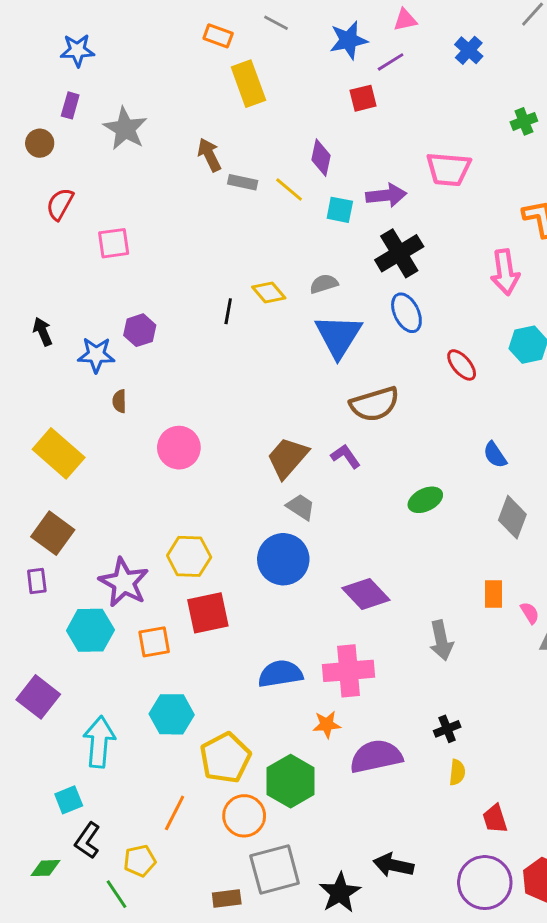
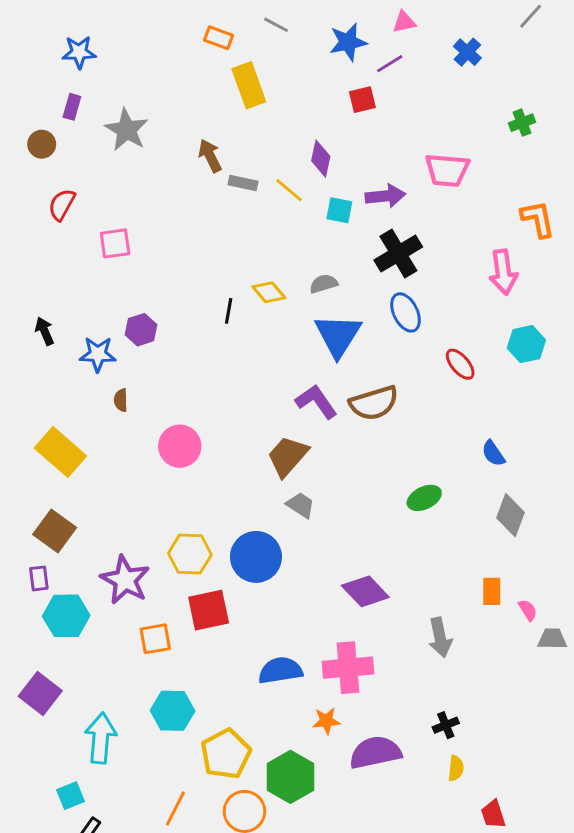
purple L-shape: (346, 456) -> (316, 402), moved, size x1.4
blue circle: (283, 559) -> (256, 557), moved
cyan hexagon: (90, 630) -> (66, 616), moved

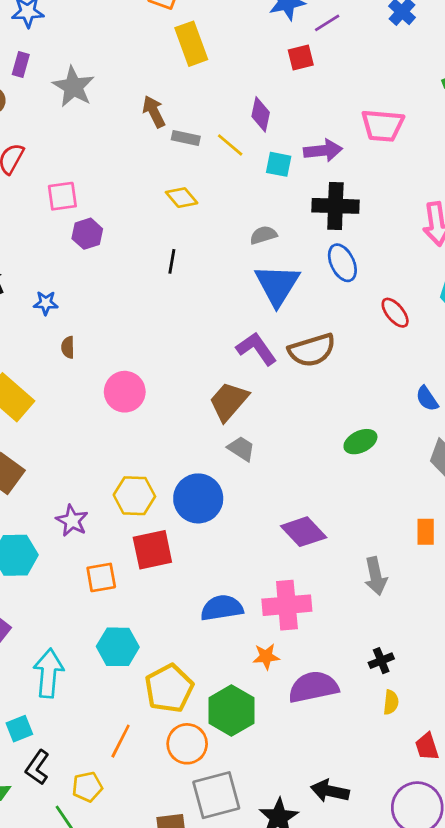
black cross: (398, 253) -> (335, 206), turned 33
yellow diamond: (269, 292) -> (182, 198), moved
purple hexagon: (141, 330) -> (87, 234), moved
blue star: (98, 354) -> (46, 303), size x0.7
purple star: (125, 580) -> (72, 521), size x0.7

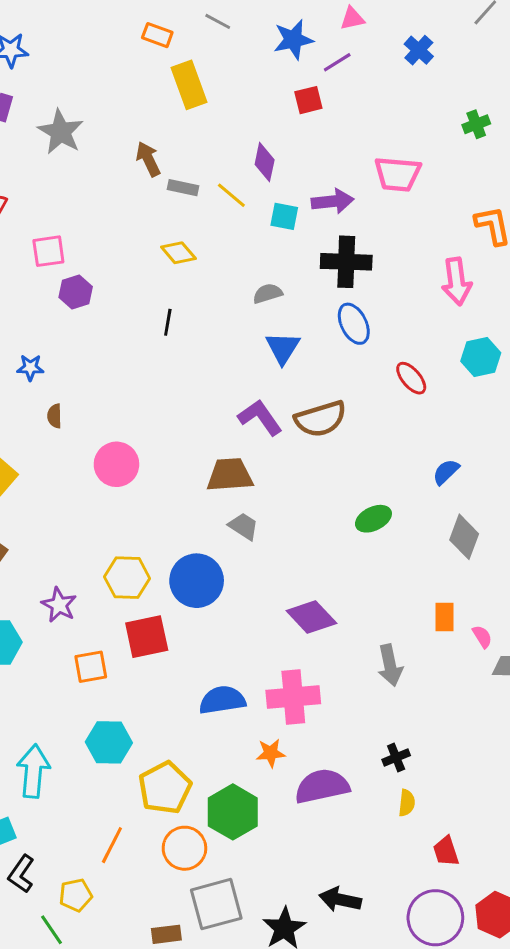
blue triangle: (277, 285) -> (283, 348), size x0.7
blue semicircle: (427, 399) -> (446, 472), turned 80
brown trapezoid: (229, 401) -> (230, 475), turned 45

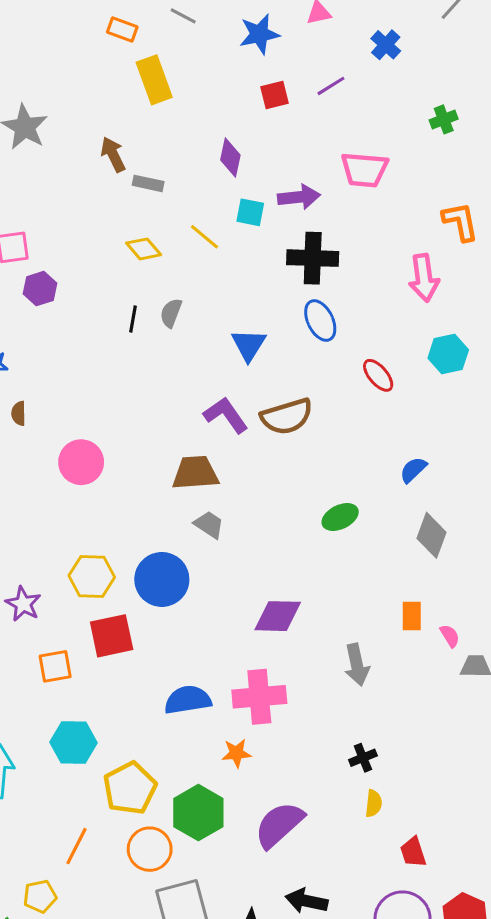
purple line: (337, 62) -> (331, 86), moved
yellow line: (231, 195) -> (204, 237), moved
gray semicircle: (268, 294) -> (171, 313), moved, turned -52
purple diamond: (311, 617) -> (278, 616), turned -45
purple semicircle: (322, 786) -> (279, 825), moved, turned -30

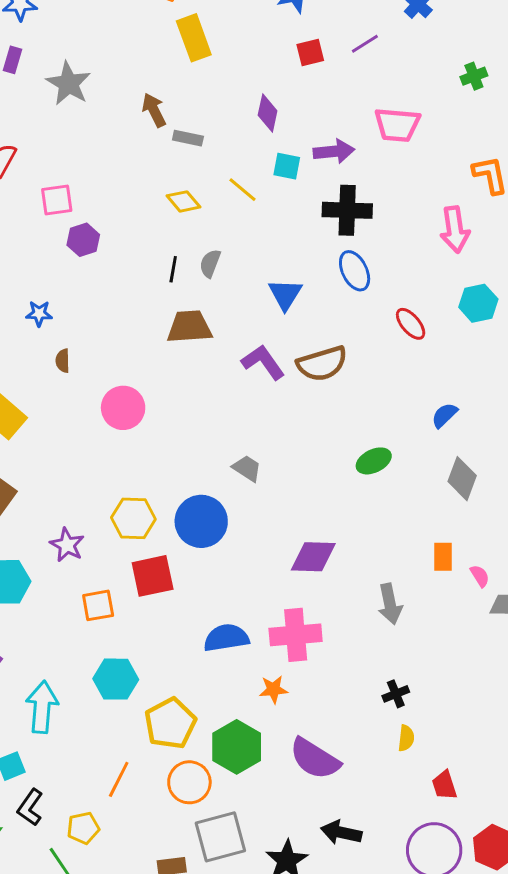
brown trapezoid: (195, 473) -> (189, 327), moved
purple semicircle: (279, 825) -> (315, 759), turned -106

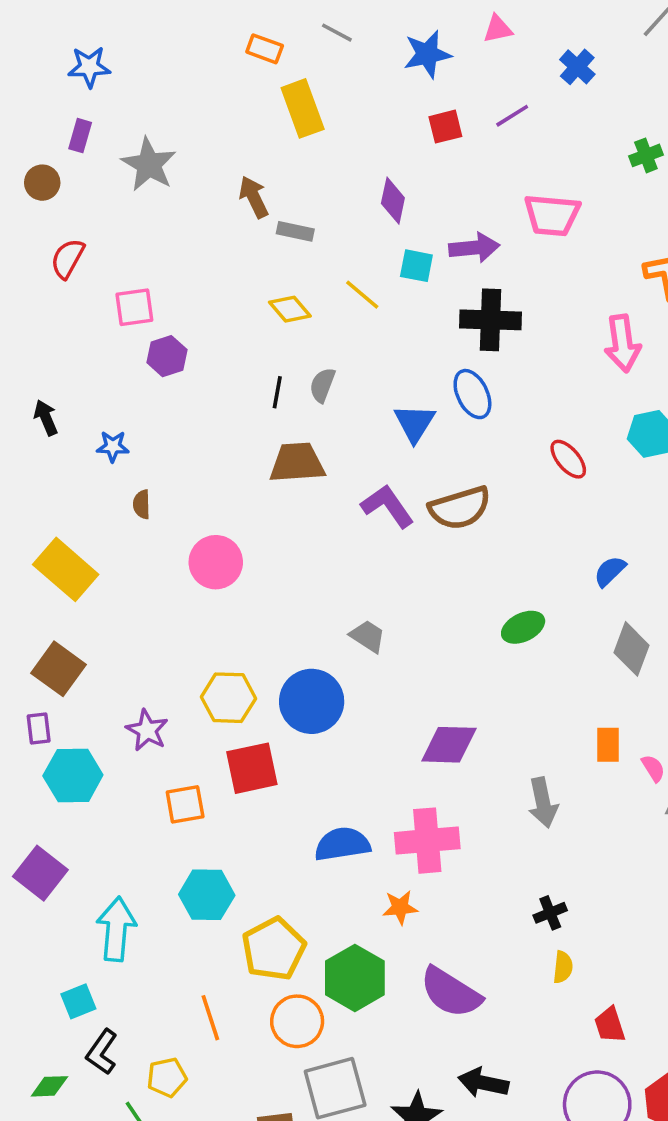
blue ellipse: (355, 271) -> (472, 394), moved
orange line: (119, 779) -> (210, 1018), turned -45

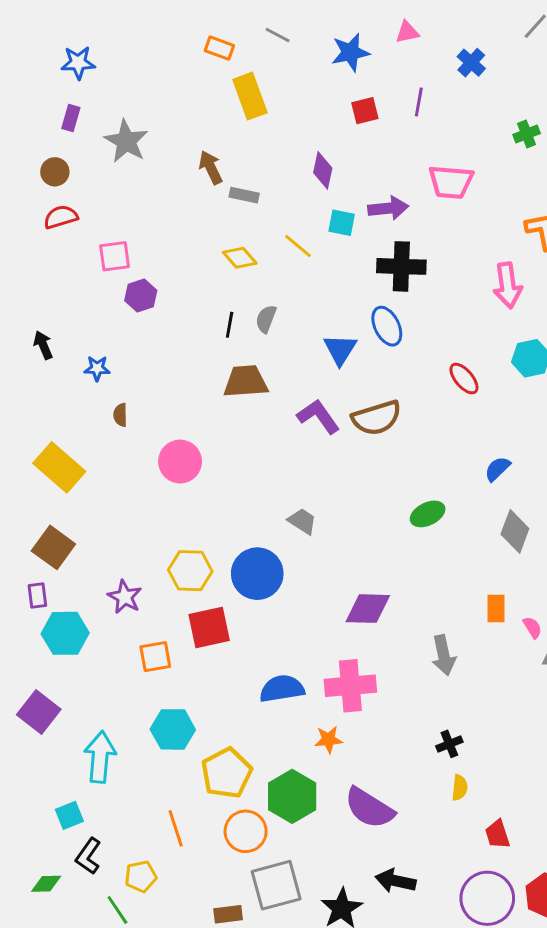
purple line: (512, 116) -> (419, 102), turned -48
brown circle: (42, 183) -> (55, 172), moved
red semicircle: (68, 258) -> (61, 217), turned 44

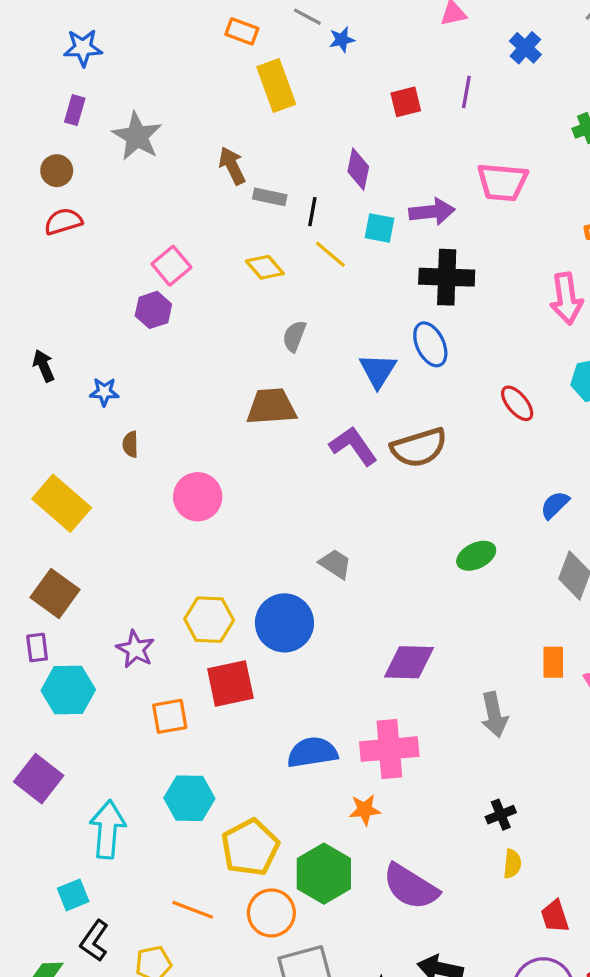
blue star: (350, 52) -> (342, 40), moved, size x0.6
pink square: (115, 256) -> (171, 266), moved, turned -32
black line: (230, 325) -> (312, 212), moved
orange line: (176, 828) -> (193, 910), turned -51

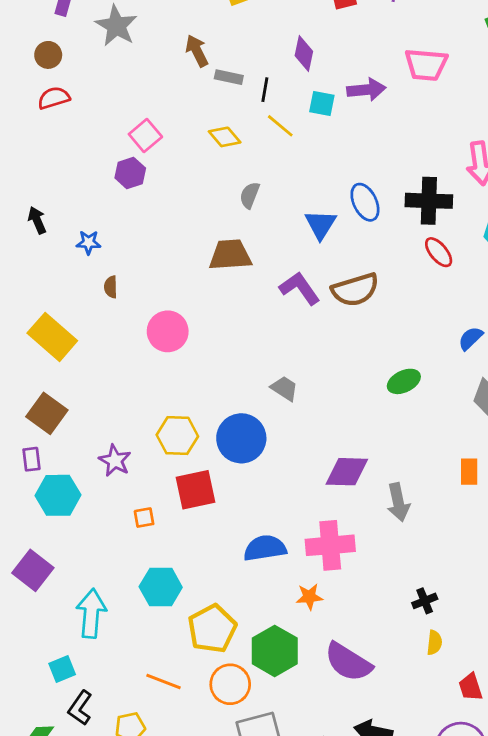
black cross: (447, 277) -> (429, 201), moved
gray arrow: (494, 715) -> (398, 502), moved
orange square: (170, 716) -> (144, 518), size x0.7

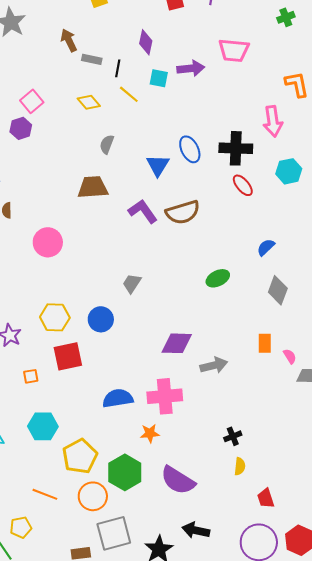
gray trapezoid: (284, 388) -> (132, 283), turned -90
blue circle: (241, 438) -> (101, 319), size x0.7
gray arrow: (398, 502) -> (214, 365), turned -92

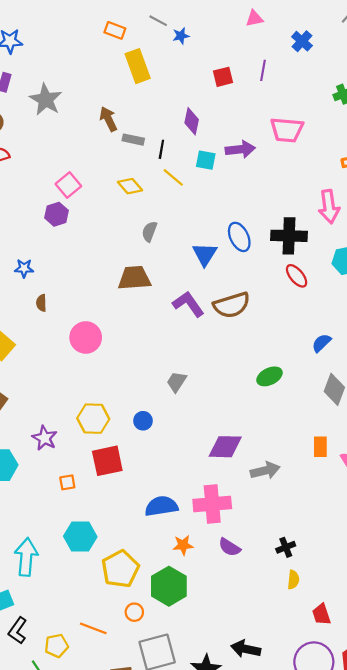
blue circle: (101, 319) -> (143, 421), size x0.7
orange star: (150, 433) -> (183, 545), moved
purple semicircle: (178, 480) -> (230, 547), moved, size x0.6
orange line: (45, 494) -> (93, 628), moved
orange circle: (93, 496) -> (134, 612), size x0.6

